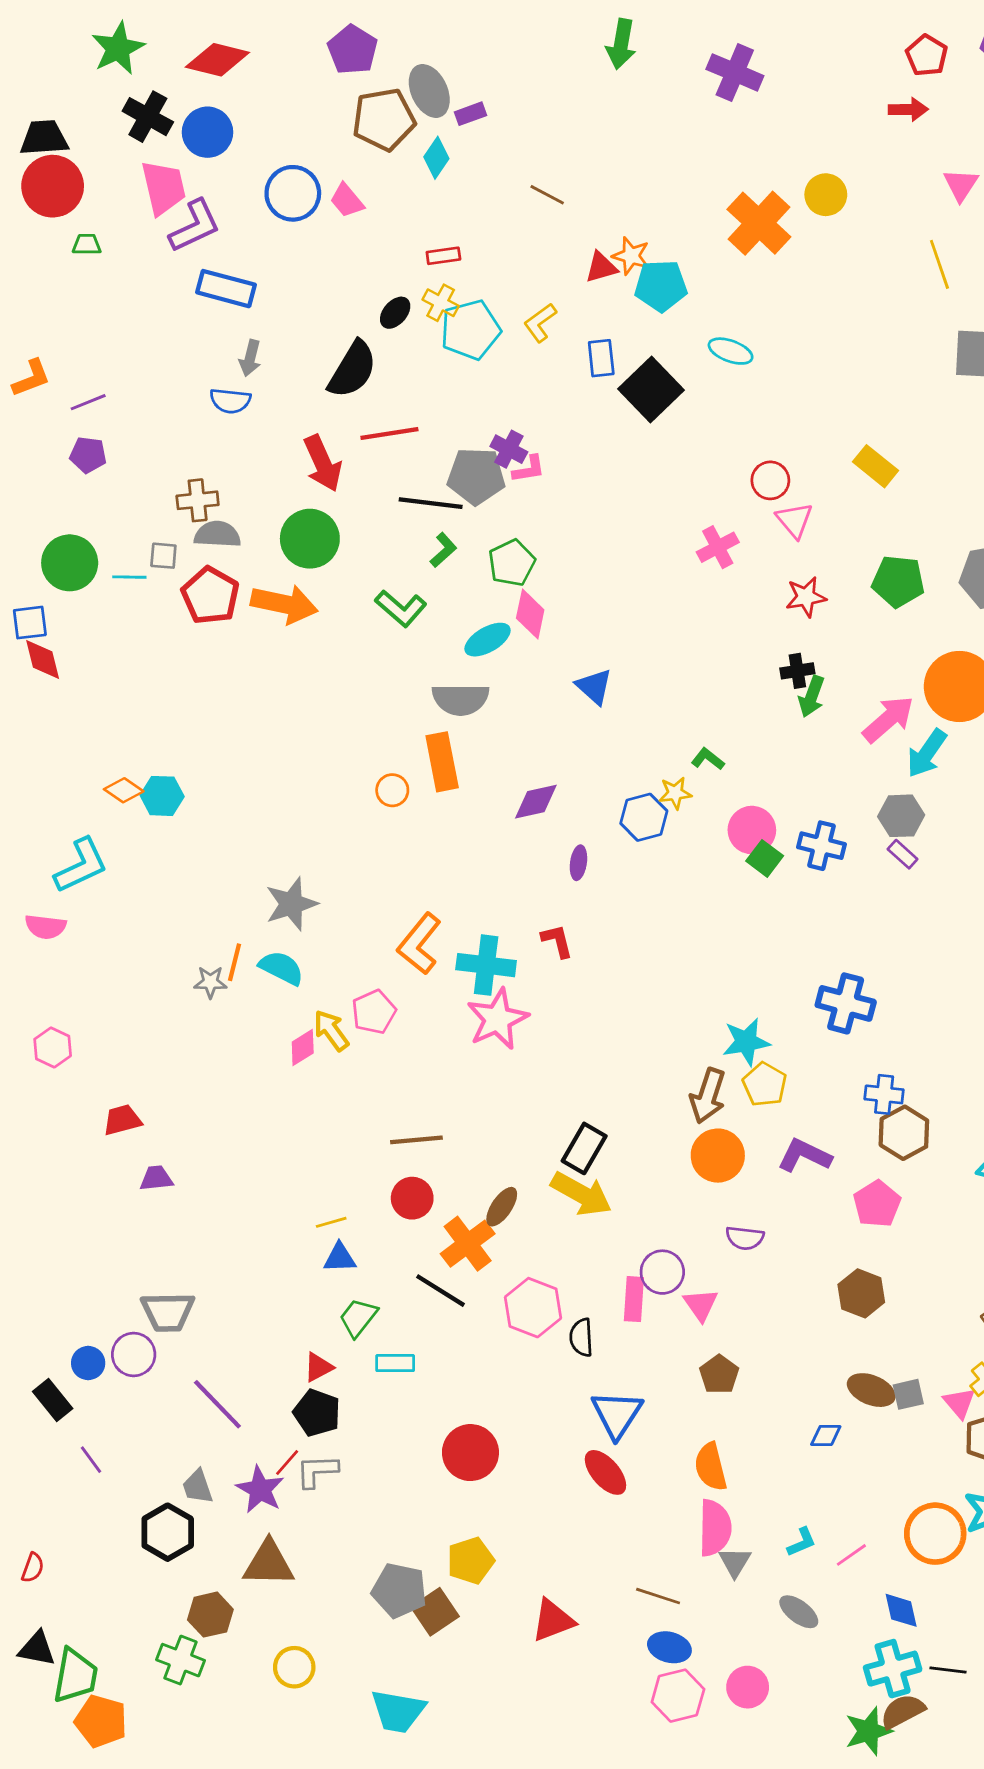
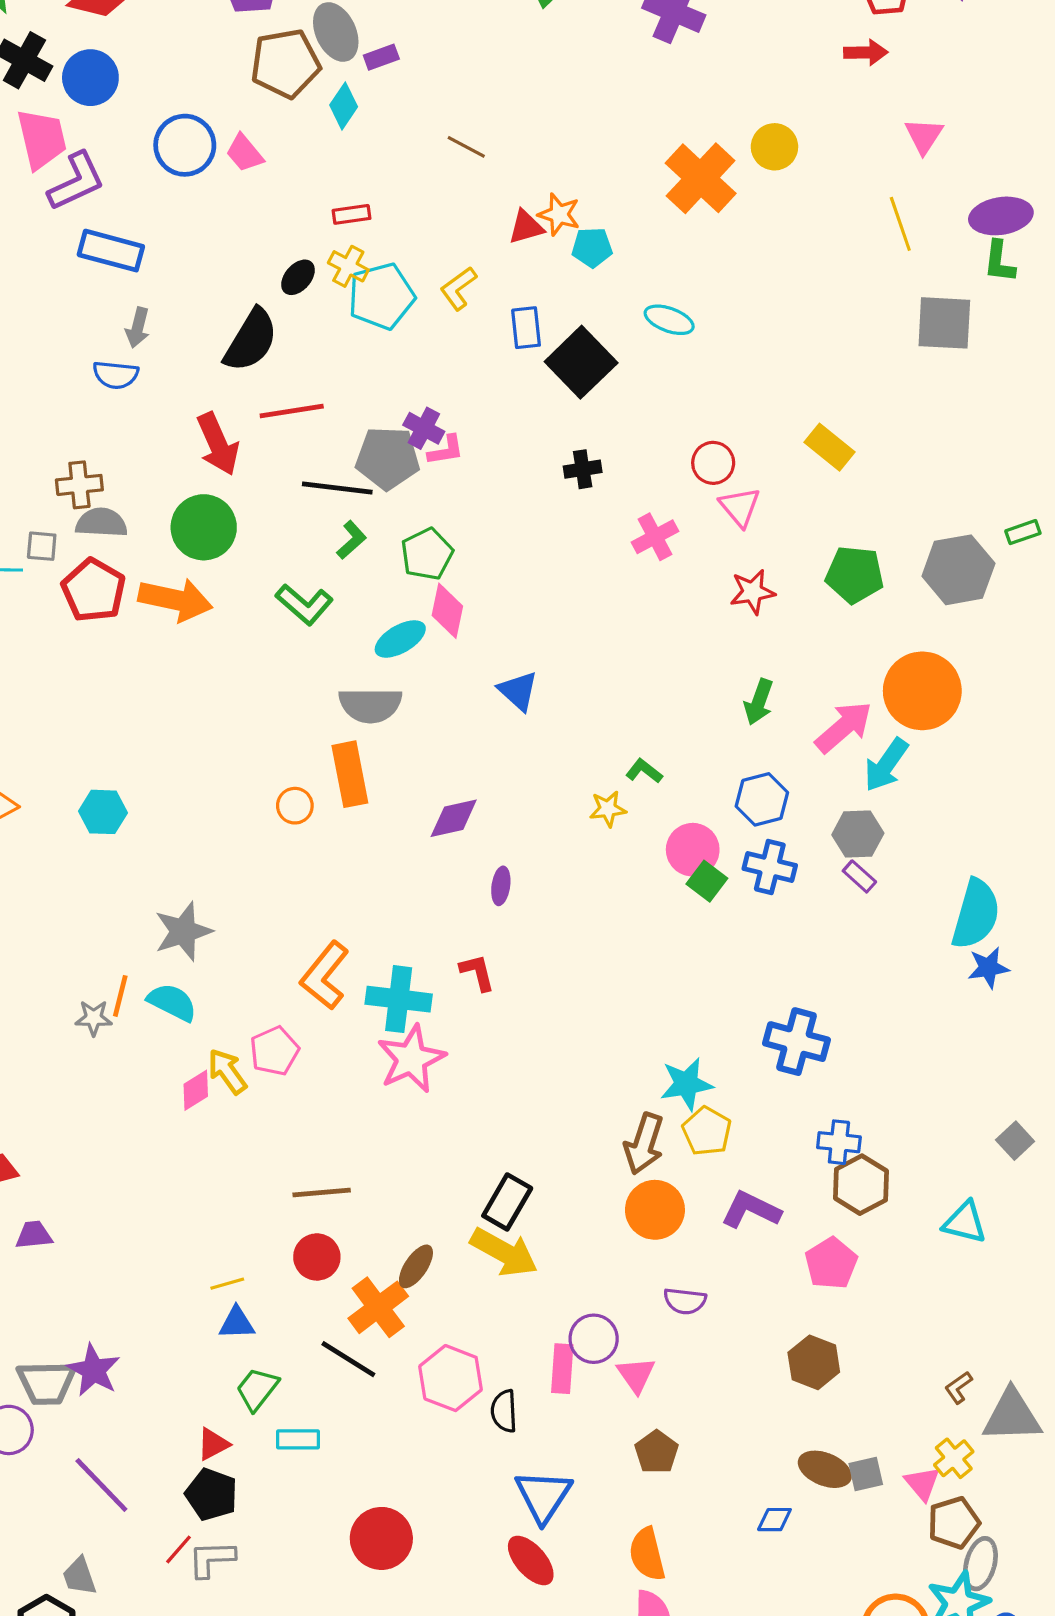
cyan pentagon: (661, 286) -> (592, 247), size x0.7
black cross: (797, 671) -> (583, 469), moved
cyan hexagon: (162, 796) -> (103, 812), moved
blue hexagon: (644, 817) -> (762, 799), moved
purple star: (260, 1490) -> (94, 1370), moved

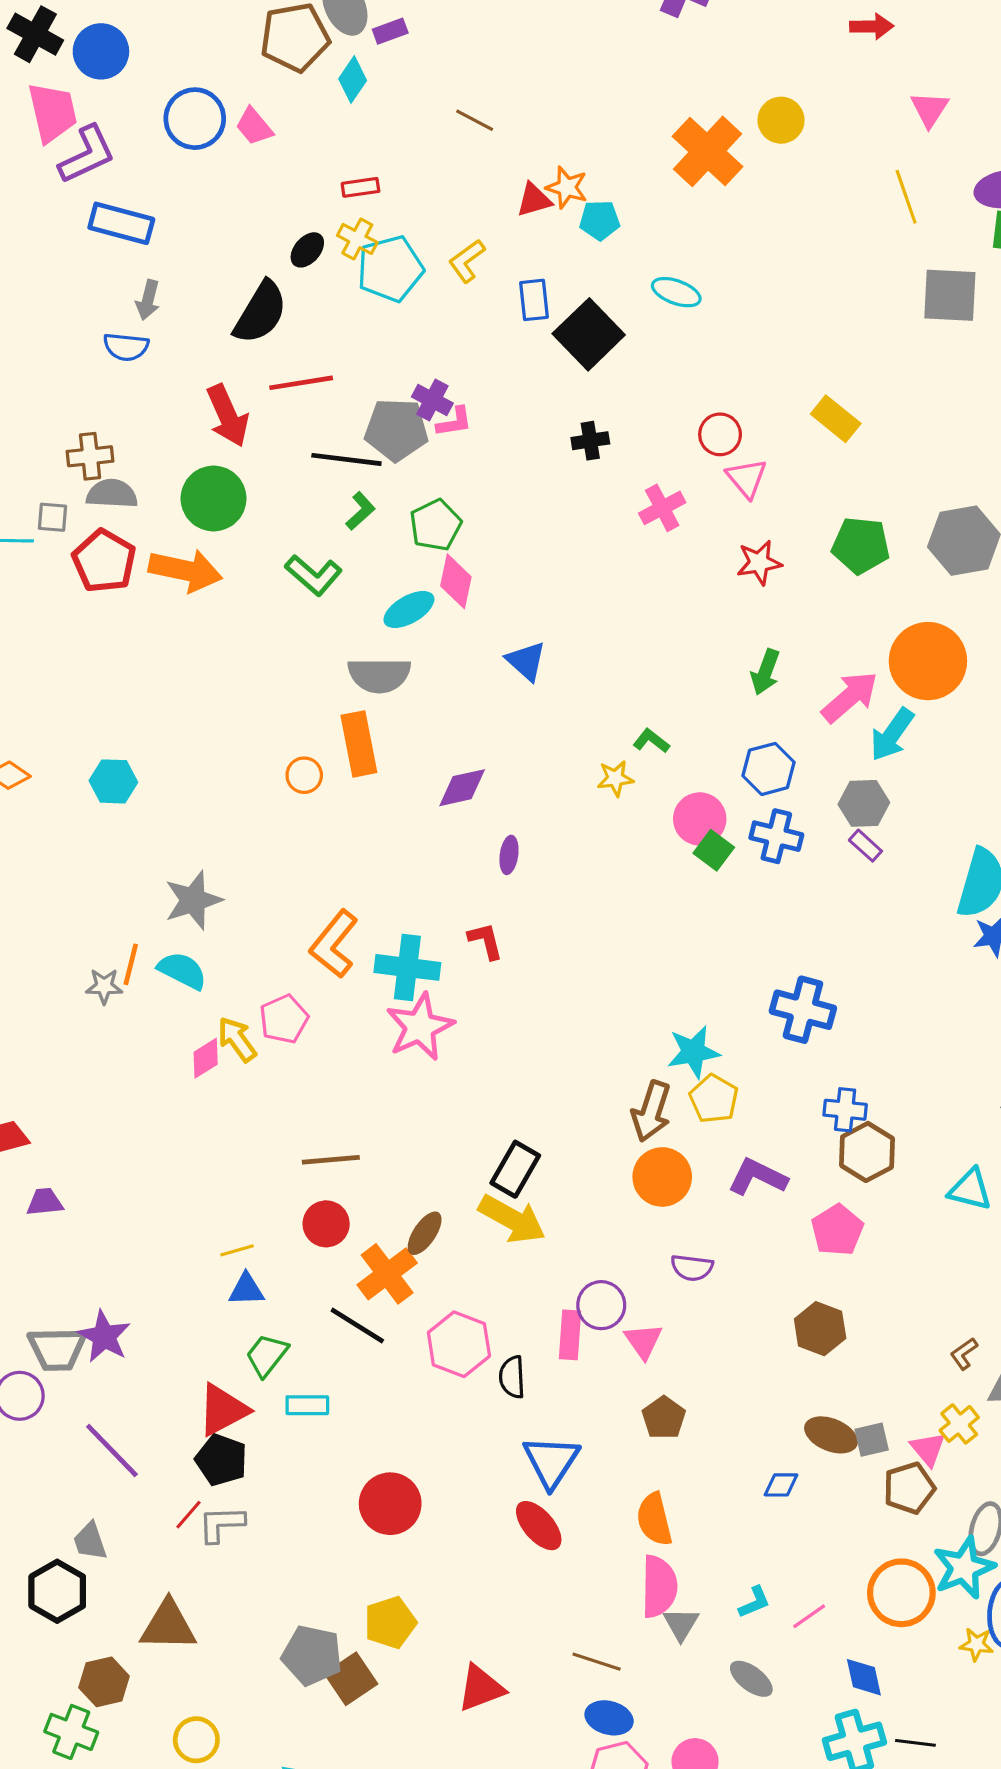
red triangle: (213, 1444) -> (223, 1410), size x1.6
brown pentagon: (954, 1523) -> (909, 1488), moved

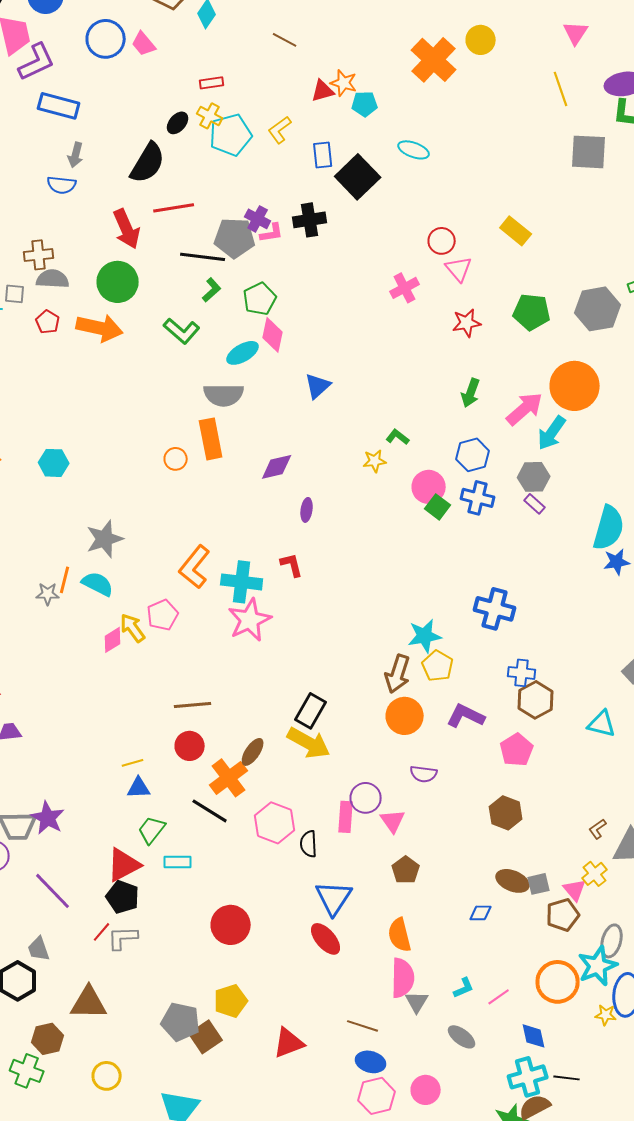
black cross: (590, 441) -> (310, 220), moved, size x1.4
red pentagon: (104, 561) -> (48, 322), size x0.6
blue triangle: (526, 661) -> (318, 386), turned 36

